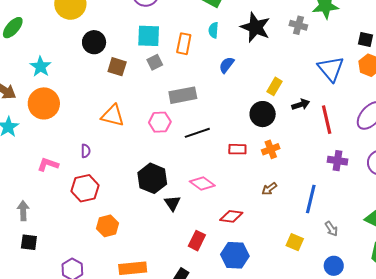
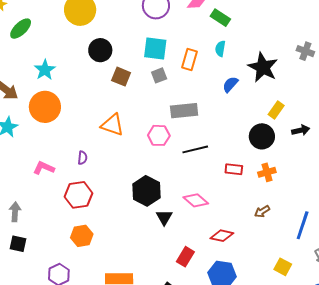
black star: (255, 27) -> (263, 67), moved
orange hexagon: (108, 226) -> (82, 236), moved

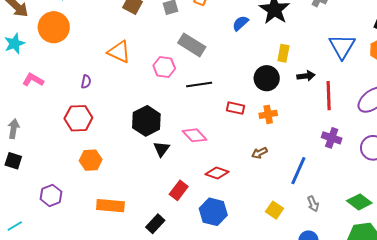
yellow rectangle: (276, 110) -> (283, 53), turned -30
gray rectangle: (184, 111) -> (192, 45), turned 32
pink L-shape: (44, 168) -> (33, 80), moved
orange hexagon: (82, 236) -> (91, 160), moved

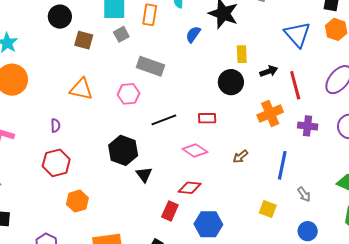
black line: (199, 85) -> (164, 120), moved
orange cross: (268, 114) -> (270, 114), moved, size x1.4
pink diamond: (195, 135) -> (195, 150), moved
red diamond: (217, 173) -> (190, 188), moved

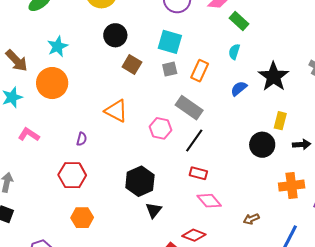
orange rectangle: (150, 15) -> (200, 71), moved
red rectangle: (207, 118) -> (198, 173), moved
black line: (164, 120) -> (194, 141), moved, turned -50

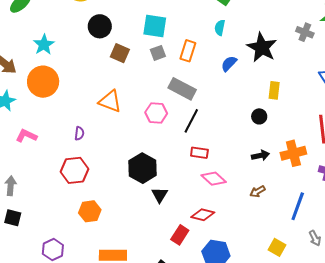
black arrow: (302, 144) -> (260, 155), moved
black circle: (262, 145) -> (259, 116), size x0.6

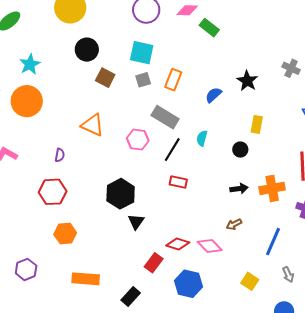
cyan semicircle: (220, 28) -> (202, 138), moved
black star: (262, 47) -> (247, 81), size x0.7
pink diamond: (214, 179) -> (210, 246), moved

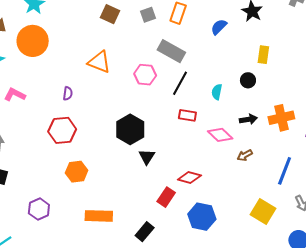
cyan semicircle: (202, 138) -> (217, 92), moved
pink diamond: (210, 246) -> (220, 135), moved
yellow square: (250, 281) -> (263, 212), size x1.4

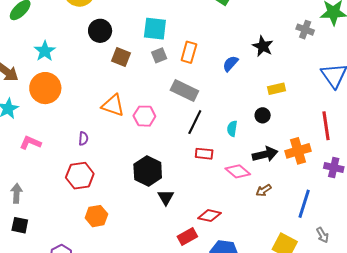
yellow rectangle: (263, 55) -> (276, 89), turned 72
pink hexagon: (145, 75) -> (144, 116), moved
black arrow: (248, 119) -> (265, 154), size x1.4
red rectangle: (166, 197) -> (187, 236), turned 30

